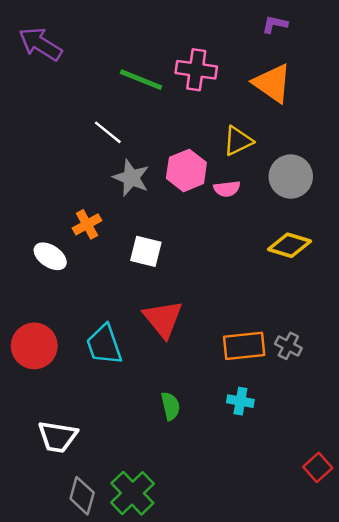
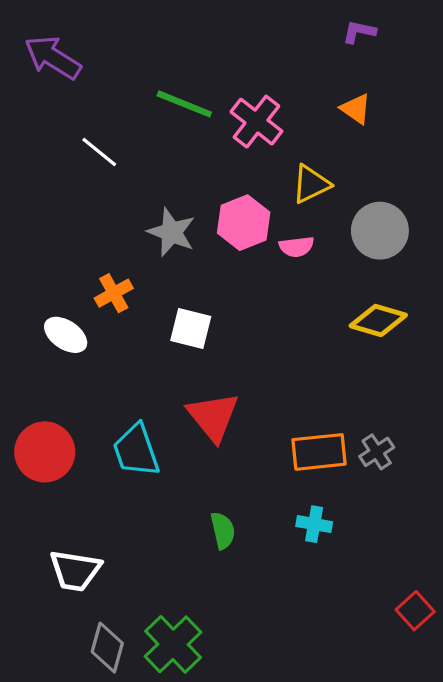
pink cross: (196, 70) -> (256, 122), moved, turned 30
orange triangle: (272, 83) -> (356, 109), size x0.6
white line: (108, 132) -> (99, 152), moved
gray cross: (288, 346) -> (377, 452), turned 30

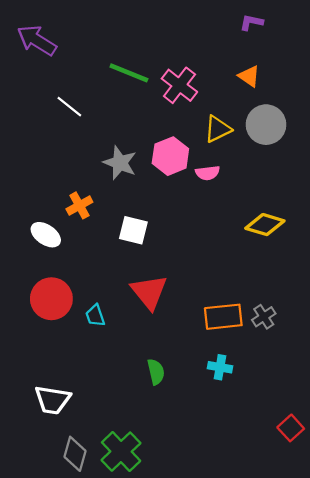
gray circle: (380, 231) -> (266, 125), moved
cyan trapezoid: (136, 450) -> (95, 316), size x0.6
red circle: (45, 452) -> (51, 299), moved

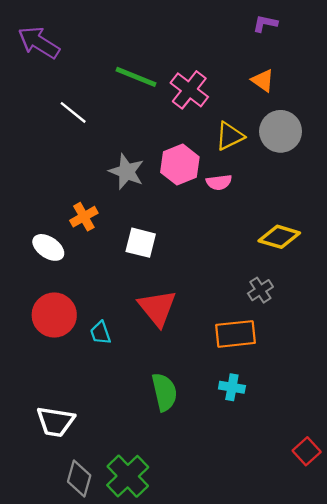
gray cross: (264, 317) -> (260, 290), moved
green semicircle: (156, 372) -> (164, 392), size x1.4

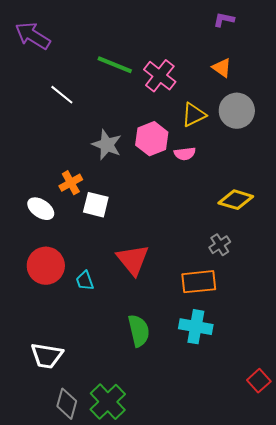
white square: (141, 243) -> (96, 205), moved
cyan cross: (232, 387) -> (196, 327), size x1.5

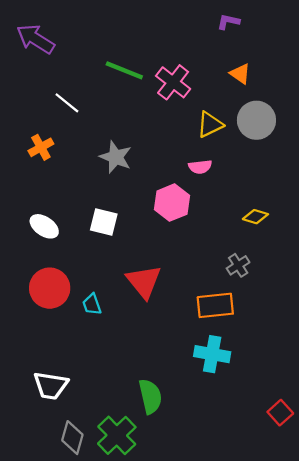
purple L-shape: (224, 20) -> (228, 22), moved
pink hexagon: (152, 139) -> (172, 203), moved
orange cross: (71, 183) -> (41, 147), moved
yellow diamond: (236, 200) -> (255, 217), size x0.7
green semicircle: (139, 331) -> (150, 396), moved

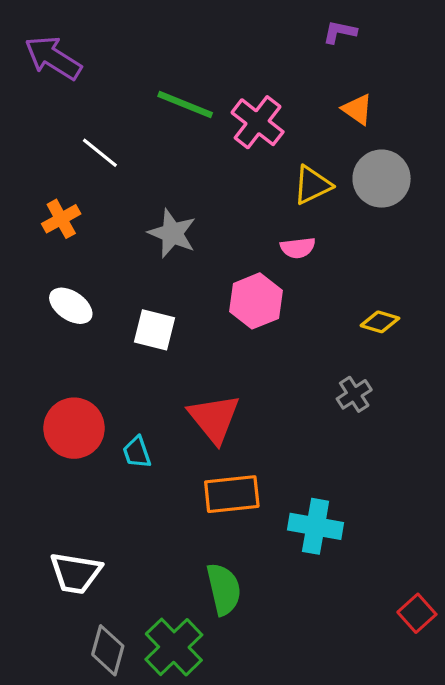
white ellipse: (44, 226) -> (71, 306), moved
orange rectangle: (215, 305) -> (232, 494), moved

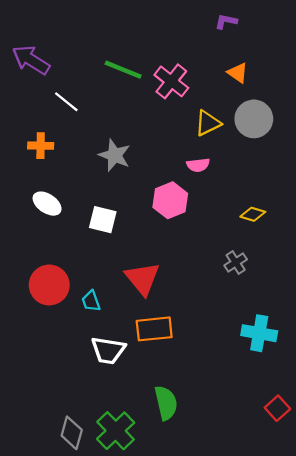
purple arrow: (53, 58) -> (31, 60), moved
orange cross: (61, 219) -> (41, 146), turned 30
cyan cross: (316, 526) -> (259, 333), moved
white trapezoid: (76, 573) -> (108, 350), moved
green semicircle: (224, 589) -> (166, 403), moved

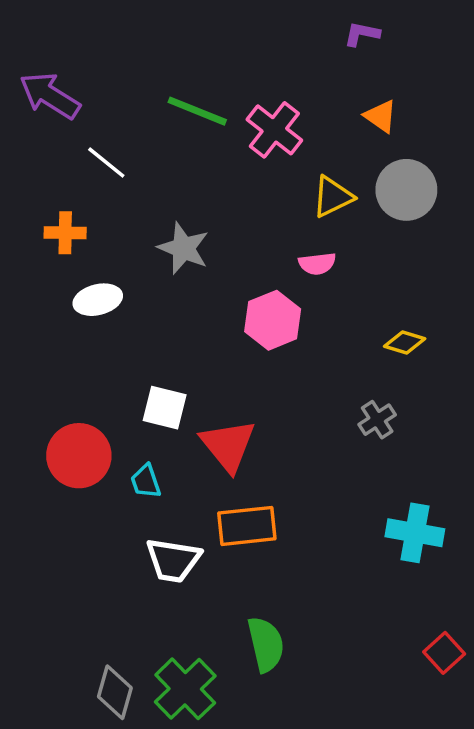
white ellipse: (47, 204) -> (98, 300), moved, turned -48
white square: (103, 220) -> (165, 408), moved

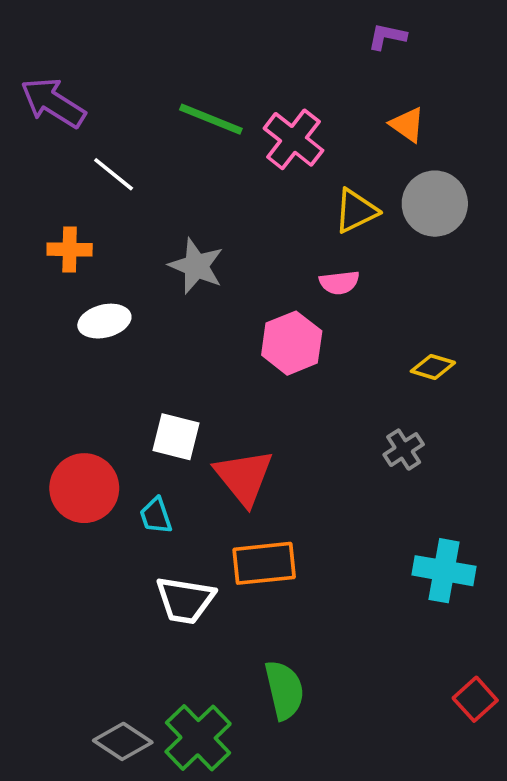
gray diamond: (115, 692) -> (123, 741), turned -72

